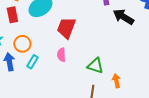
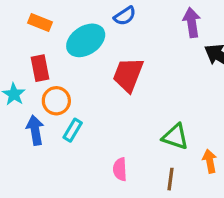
red rectangle: (12, 15) -> (40, 68), moved
pink semicircle: (61, 55) -> (120, 169), moved

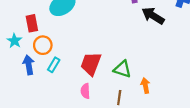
red trapezoid: (128, 75) -> (91, 64), moved

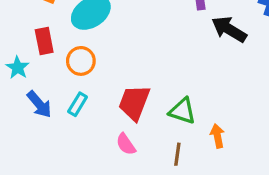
orange circle: (43, 45) -> (81, 61), moved
blue arrow: (29, 65) -> (39, 104), turned 150
pink semicircle: (85, 91) -> (126, 144), turned -32

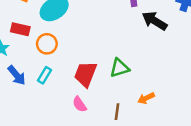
red rectangle: (44, 41) -> (20, 29), turned -66
green triangle: (182, 111) -> (119, 68), moved, turned -35
orange arrow: (217, 136) -> (146, 98), turned -105

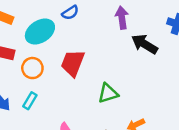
red trapezoid: (86, 74) -> (73, 63), moved

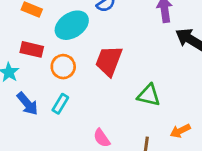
green triangle: (108, 93) -> (149, 95), turned 30

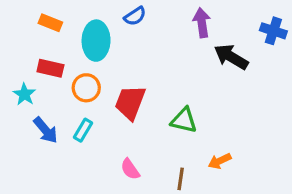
cyan ellipse: (72, 25) -> (96, 41), turned -56
red trapezoid: (109, 61) -> (130, 102), moved

